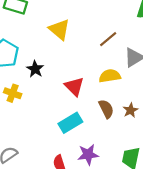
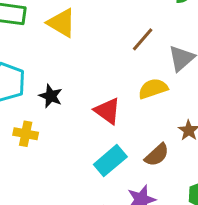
yellow triangle: (59, 30) -> (62, 23), moved
brown semicircle: (106, 109) -> (157, 155), moved, turned 84

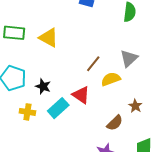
brown line: (143, 39) -> (93, 64), moved
cyan rectangle: (110, 161) -> (58, 108), moved

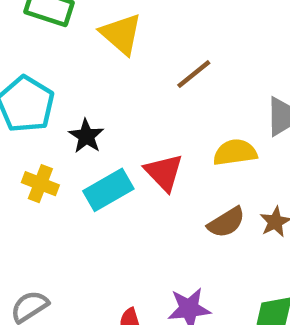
brown line: (93, 64) -> (194, 74), moved
brown semicircle: (115, 123) -> (226, 222), moved

